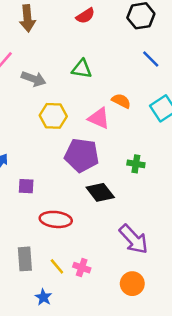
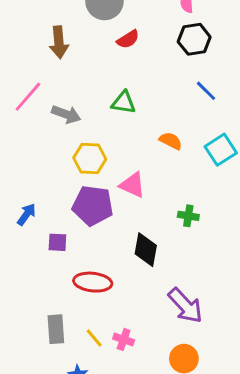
pink triangle: (99, 118) -> (132, 185), moved
purple pentagon: (82, 155) -> (93, 206), moved
black diamond: (100, 192) -> (146, 250), turned 48

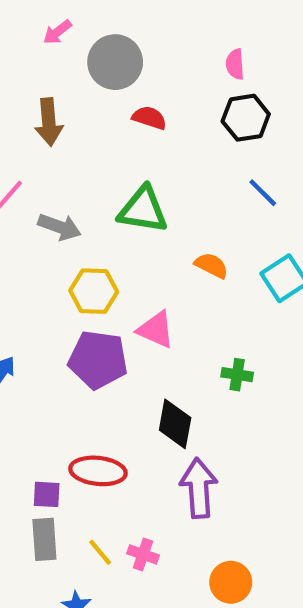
red semicircle: (128, 39) -> (149, 118), turned -130
green triangle: (124, 103) -> (143, 210), size x1.4
purple square: (57, 242) -> (47, 494), moved
purple arrow: (185, 306) -> (199, 488), moved, turned -141

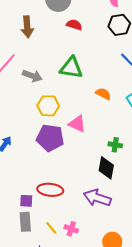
black diamond: (175, 424) -> (106, 168), moved
purple arrow: (199, 488) -> (97, 198), turned -68

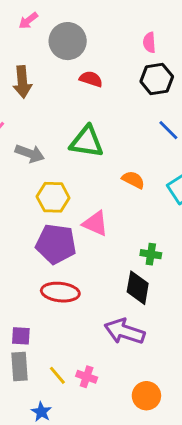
red ellipse: (50, 190) -> (60, 292), moved

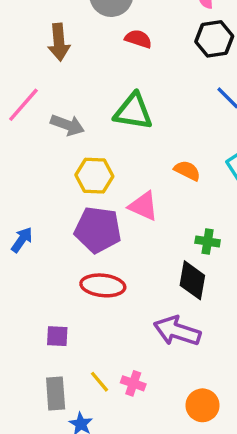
orange semicircle: (133, 180) -> (187, 171), moved
gray rectangle: (19, 367) -> (56, 393), moved

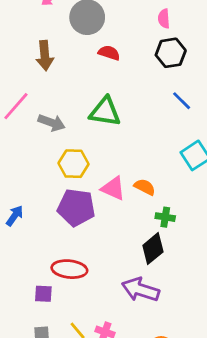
orange semicircle: (187, 171) -> (145, 187), moved
black diamond: (192, 280) -> (153, 249), turned 40
red ellipse: (103, 285) -> (69, 269), moved

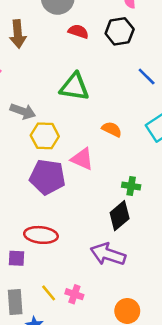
black hexagon: (171, 53) -> (120, 31), moved
gray arrow: (52, 123) -> (23, 111), moved
orange semicircle: (145, 187) -> (112, 129), moved

